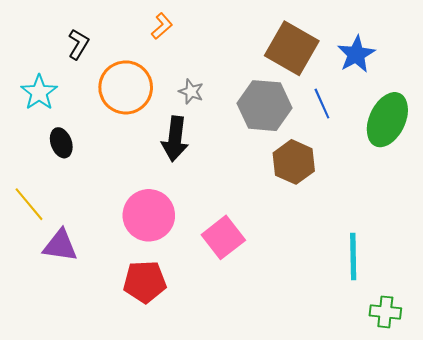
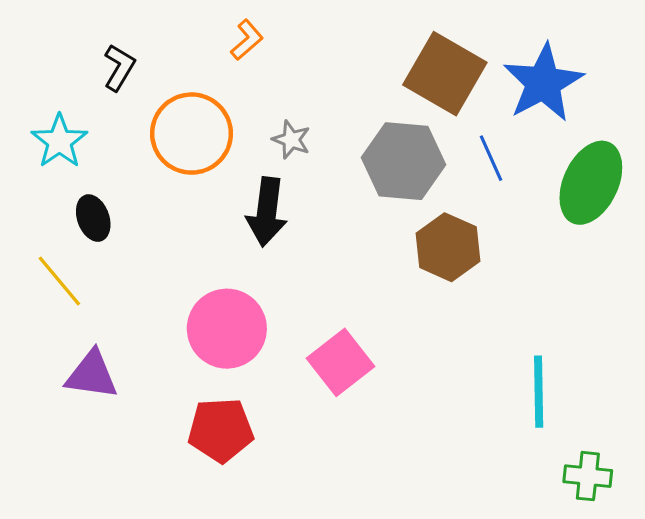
blue star: (356, 54) -> (543, 83), size x1.4
yellow line: (29, 204) -> (59, 281), moved

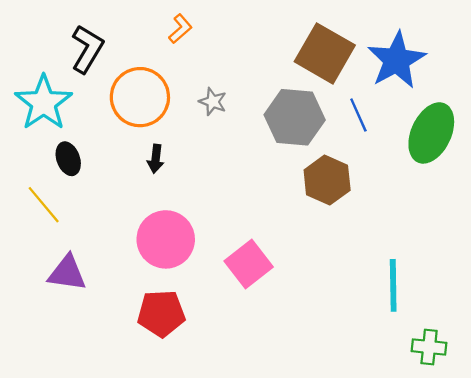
black L-shape: (119, 68) -> (87, 49), size x1.4
cyan star: (59, 141) -> (44, 103), size x1.4
black arrow: (267, 212) -> (156, 159), moved, size x0.6

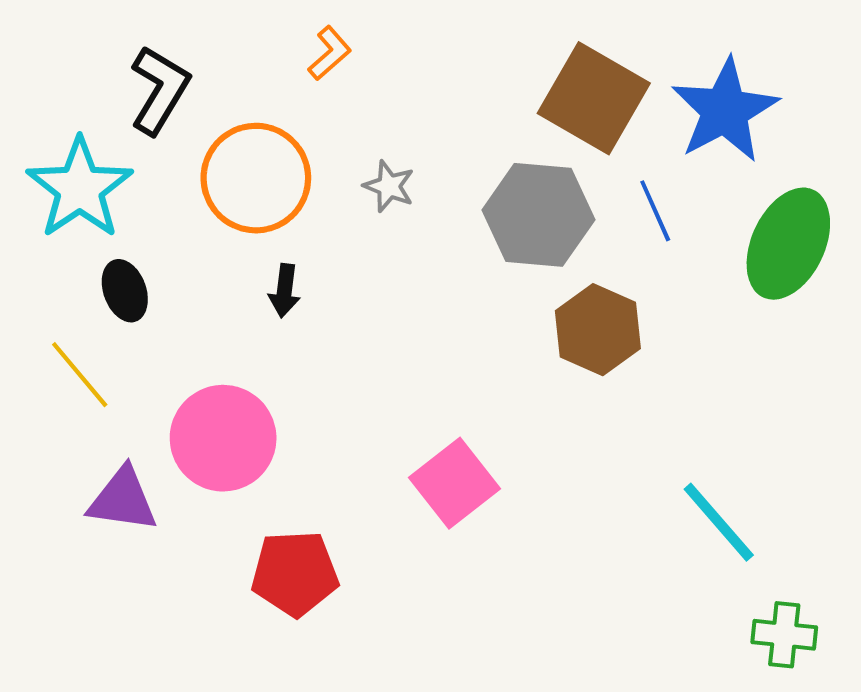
pink circle: (166, 239) -> (223, 438), moved
cyan line: (393, 285) -> (719, 522), turned -40

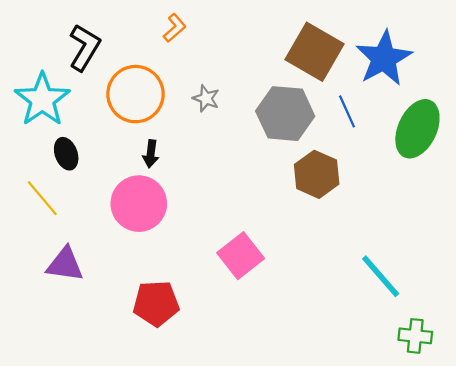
pink circle: (223, 438) -> (139, 204), moved

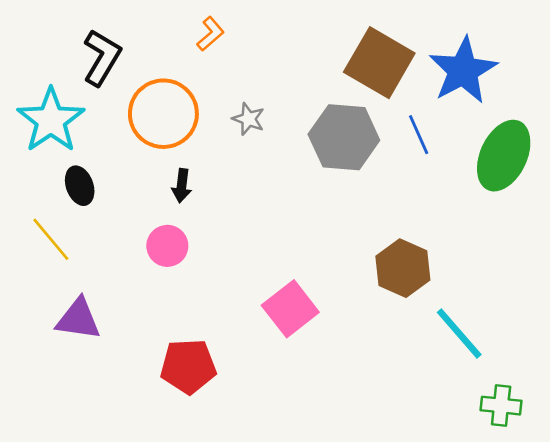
brown hexagon: (317, 174) -> (403, 268), moved
pink circle: (139, 204) -> (167, 246), size x0.6

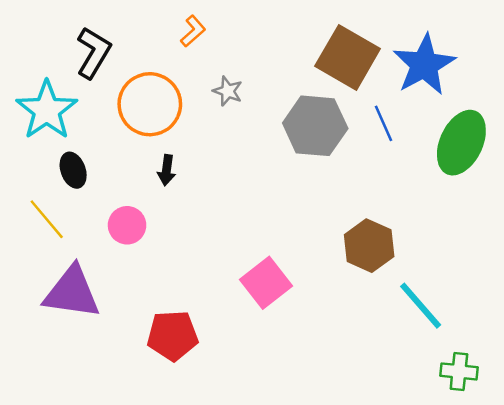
gray star: (248, 119) -> (228, 91), moved
pink circle: (167, 246) -> (127, 225), moved
purple triangle: (78, 319) -> (72, 292), size x1.4

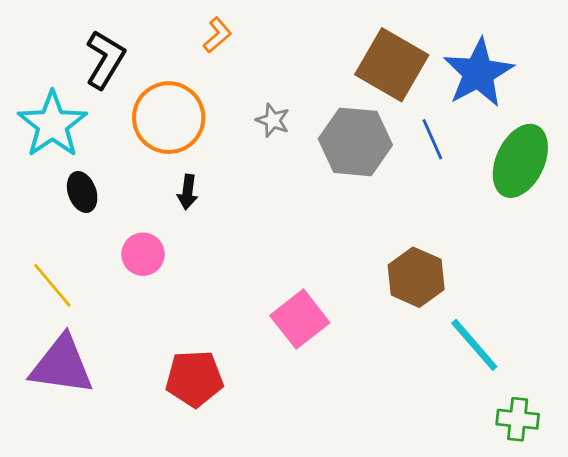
gray star: (228, 91) -> (273, 120), moved
yellow line: (47, 219) -> (52, 285), moved
purple triangle: (72, 292) -> (62, 365), moved

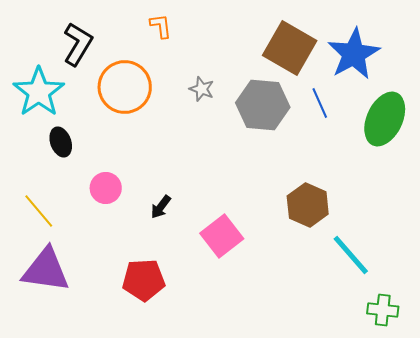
orange L-shape: (217, 35) -> (161, 26), turned -56
black arrow: (188, 192) -> (161, 207), moved, turned 30

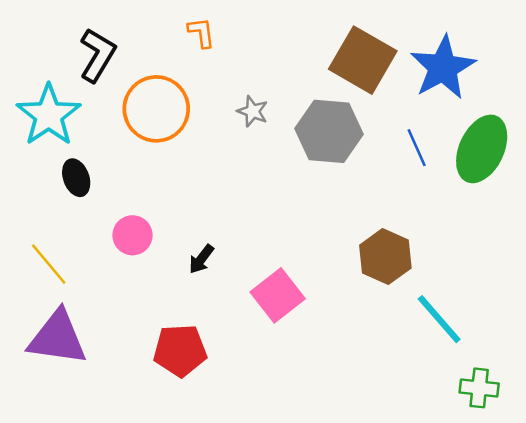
blue line: (320, 103) -> (417, 148), moved

